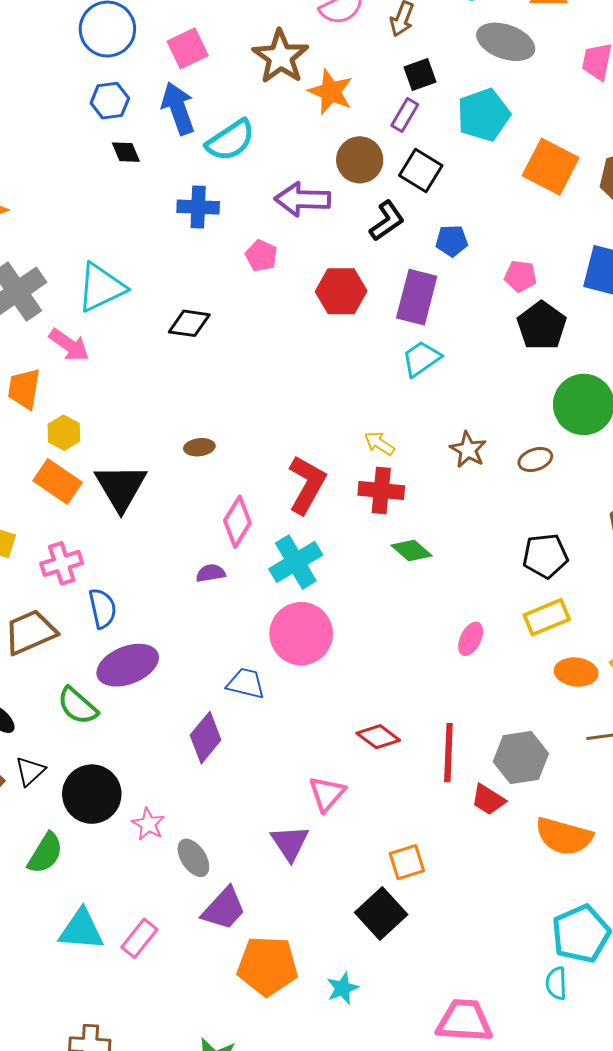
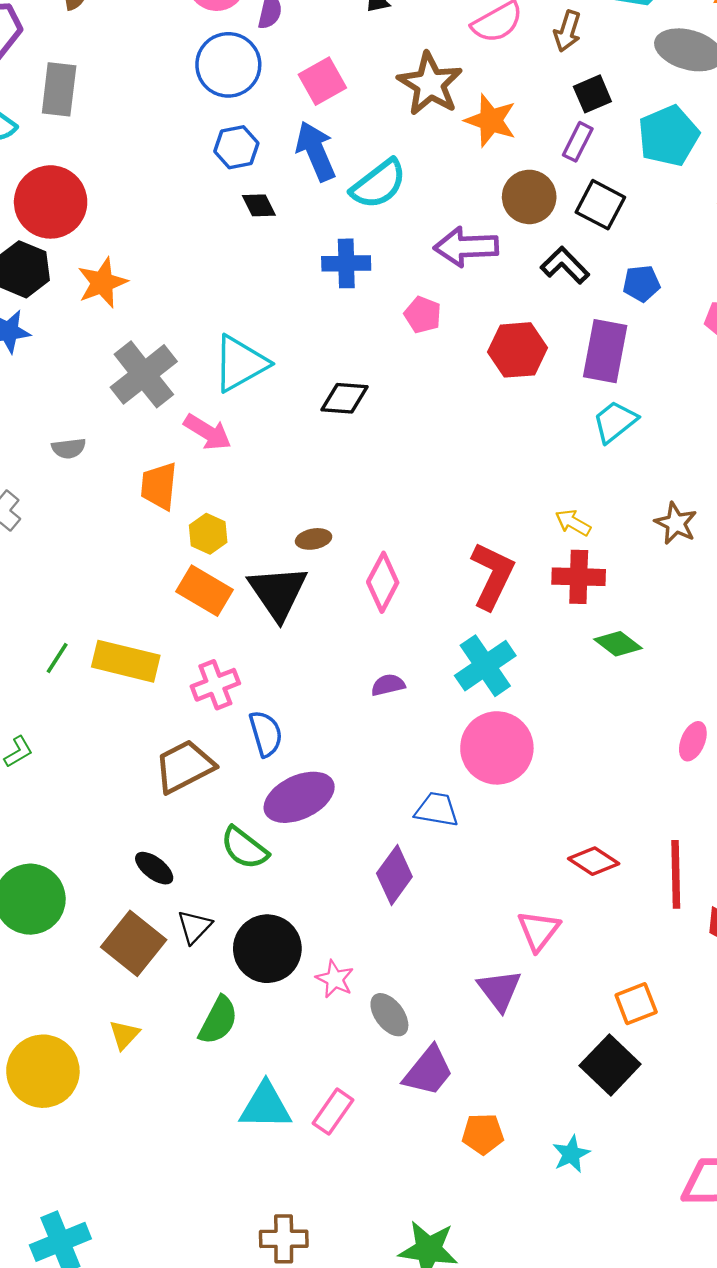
black L-shape: (387, 221) -> (565, 265), turned -96
brown ellipse: (199, 447) -> (314, 539), moved
pink diamond: (237, 522) -> (383, 582), moved
orange pentagon: (267, 966) -> (483, 1134), size x0.6

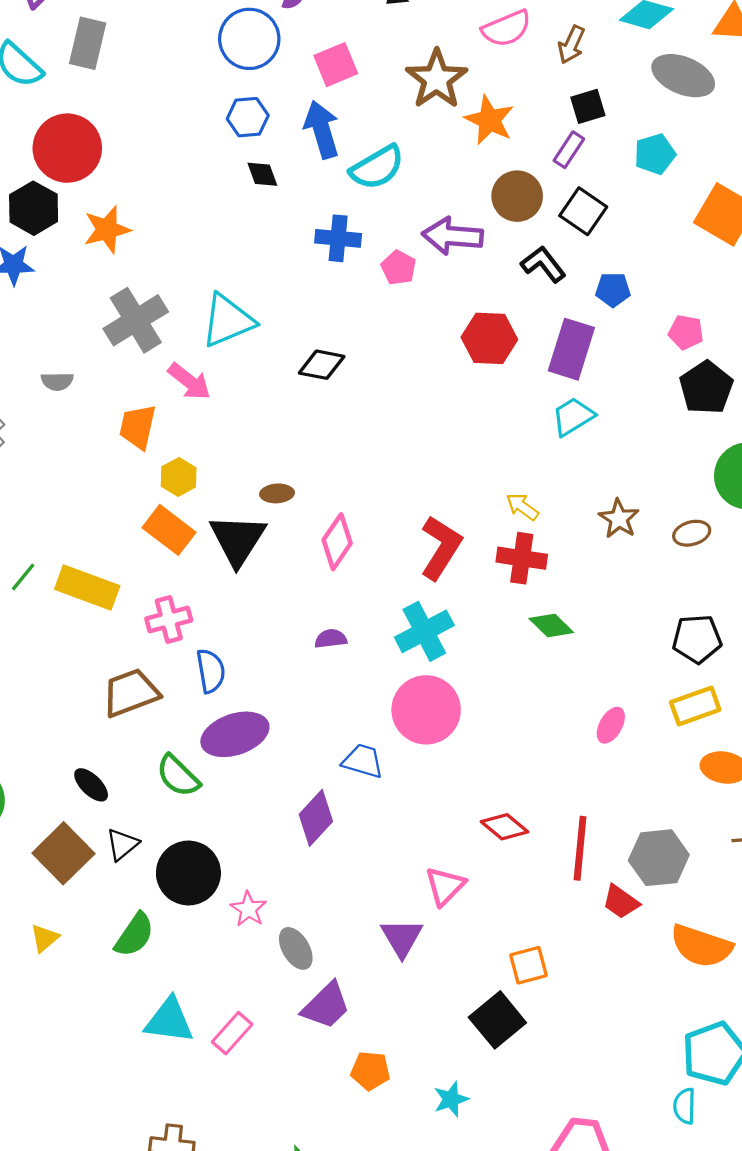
cyan pentagon: (669, 136) -> (655, 154), size x0.7
pink pentagon: (423, 315) -> (399, 268), moved

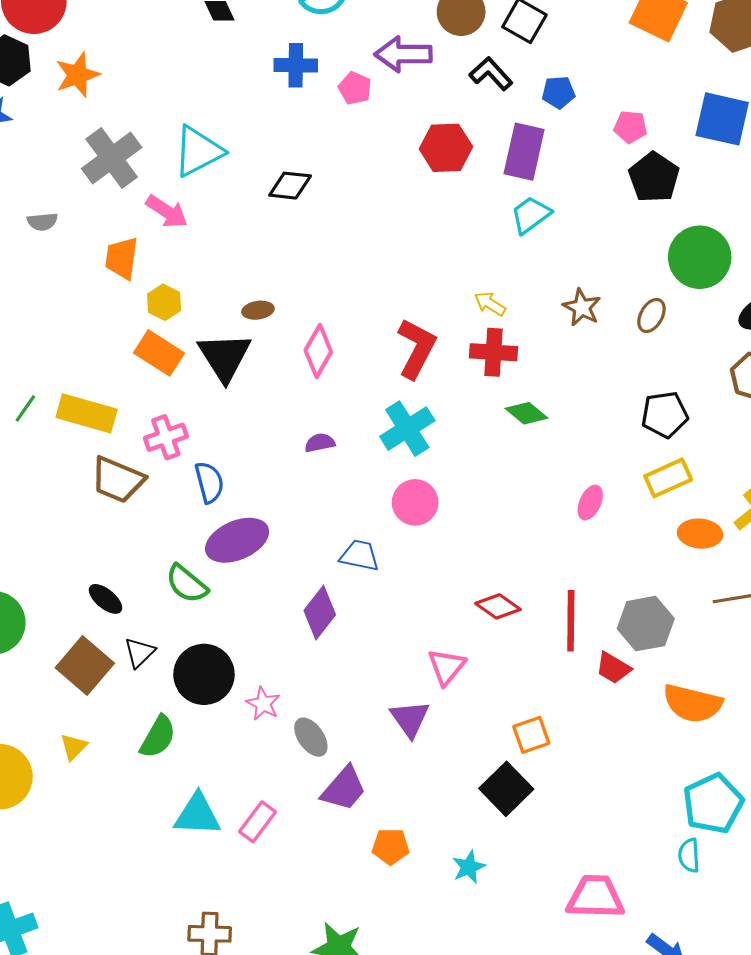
brown ellipse: (692, 533) -> (651, 316), turned -40
brown trapezoid: (131, 693) -> (118, 480), moved, turned -132
pink circle: (426, 710) -> (415, 502), size x0.7

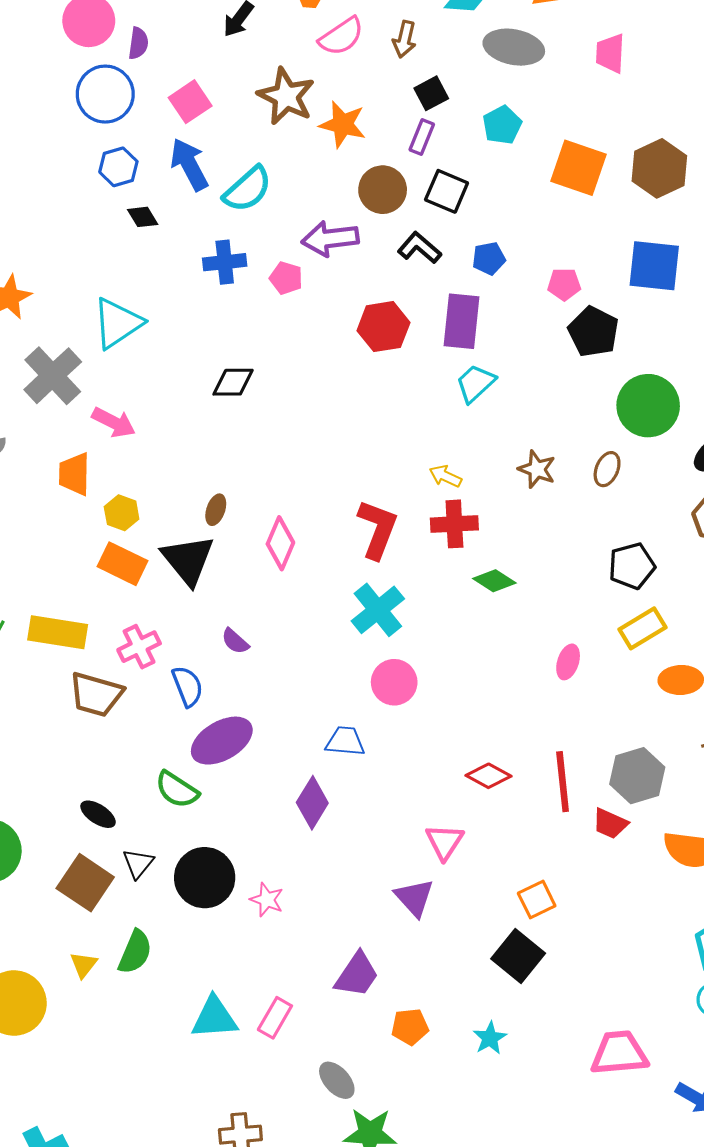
cyan triangle: (198, 151) -> (117, 323), moved
brown ellipse: (258, 310) -> (216, 510), turned -56
purple semicircle: (320, 443) -> (235, 641), moved, turned -120
green semicircle: (158, 737) -> (135, 952), moved
gray ellipse: (311, 737) -> (337, 1080), moved

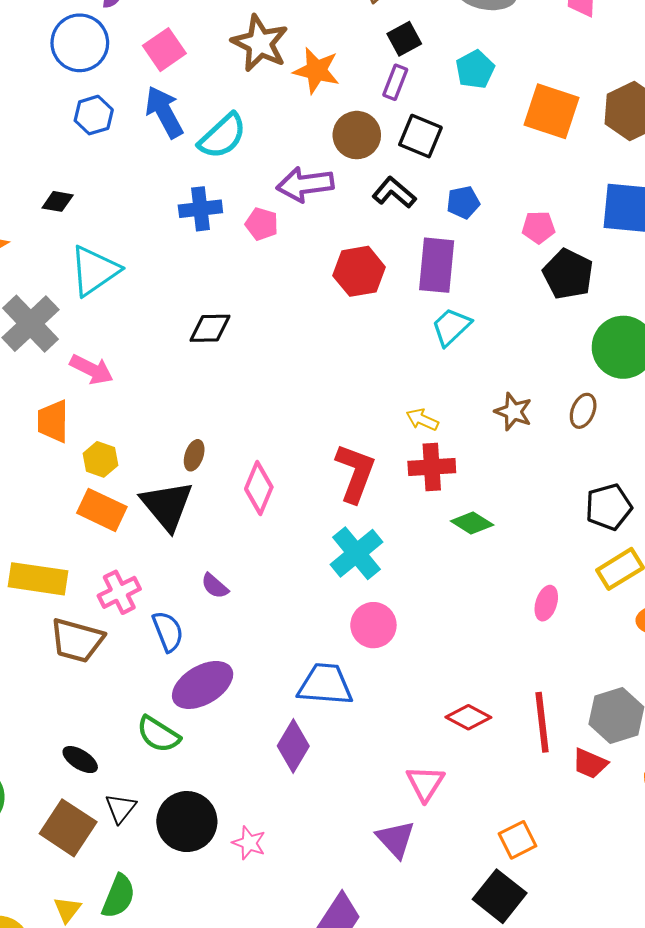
black diamond: (143, 217) -> (58, 201), moved, turned -48
blue trapezoid: (345, 741) -> (325, 684), size x1.4

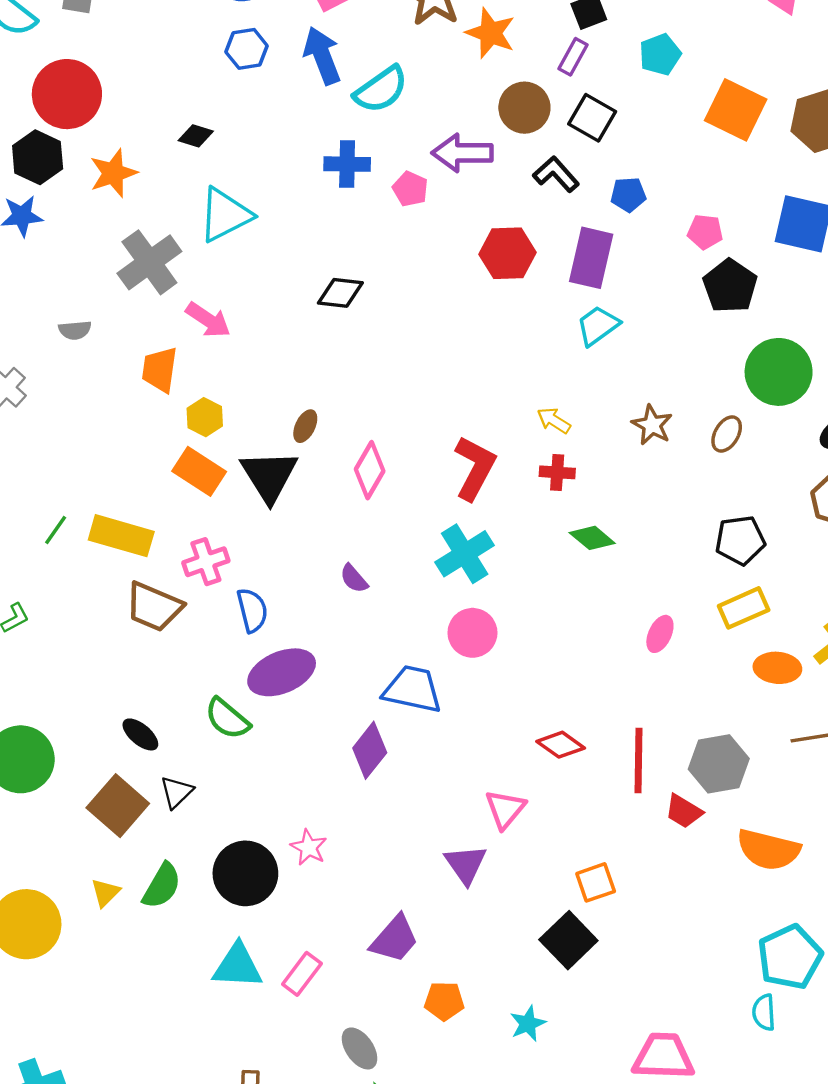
red cross: (432, 467) -> (557, 472), size x0.7
purple semicircle: (215, 586) -> (354, 579), moved
black circle: (187, 822) -> (245, 873), moved

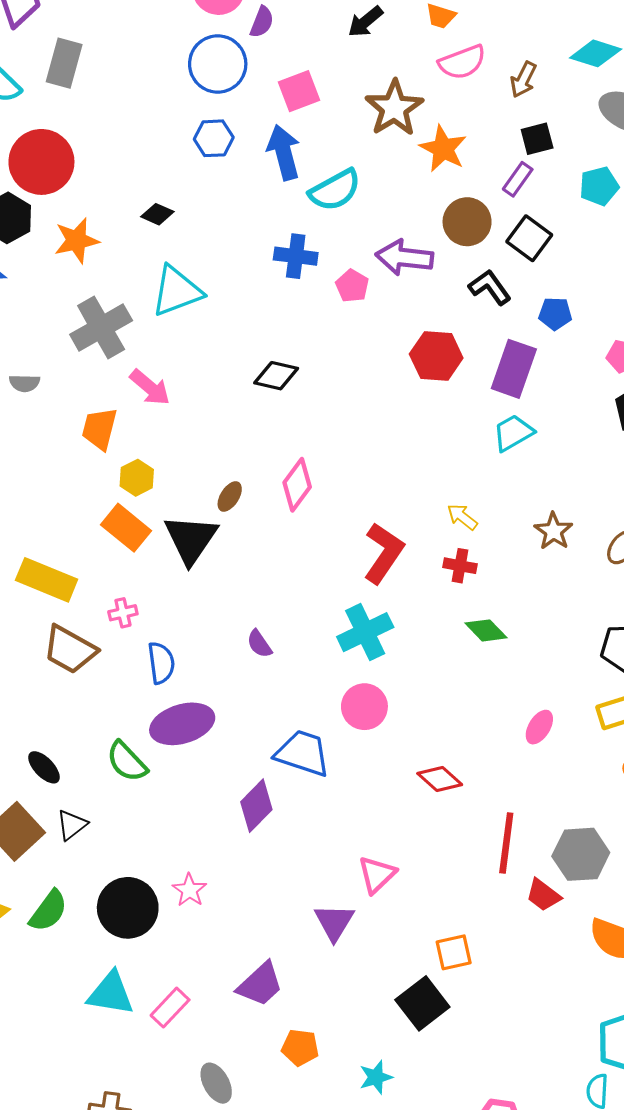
pink diamond: (370, 470) -> (297, 485), moved
pink cross: (206, 562) -> (123, 613), size x0.7
red diamond: (561, 745) -> (440, 779), moved

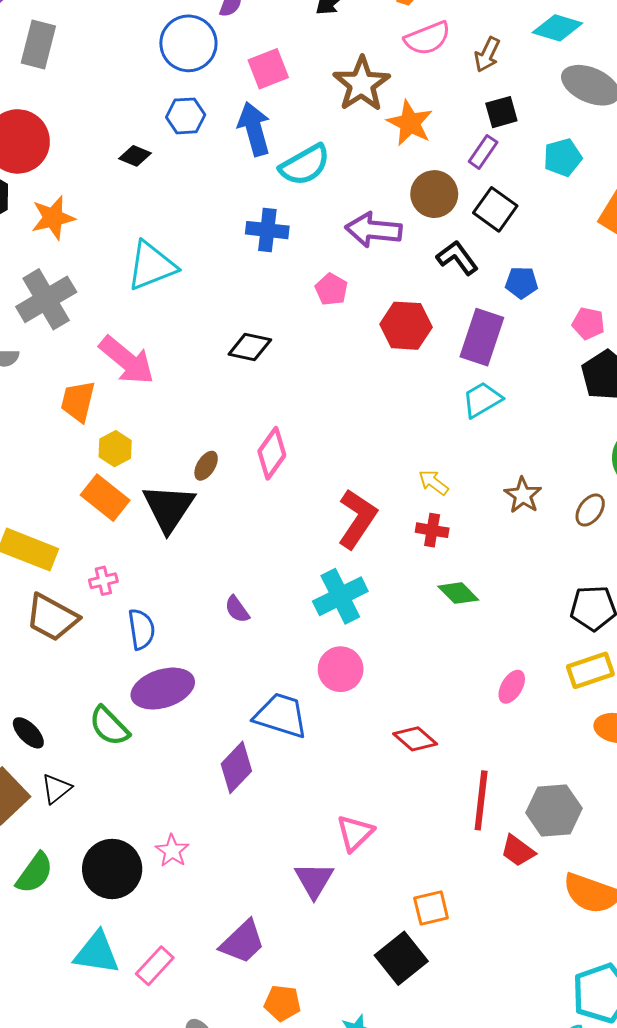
black diamond: (157, 214) -> (135, 156), moved
pink pentagon: (352, 286) -> (331, 289), moved
gray cross: (101, 328) -> (46, 299), moved
pink arrow: (150, 387) -> (127, 360), size x1.4

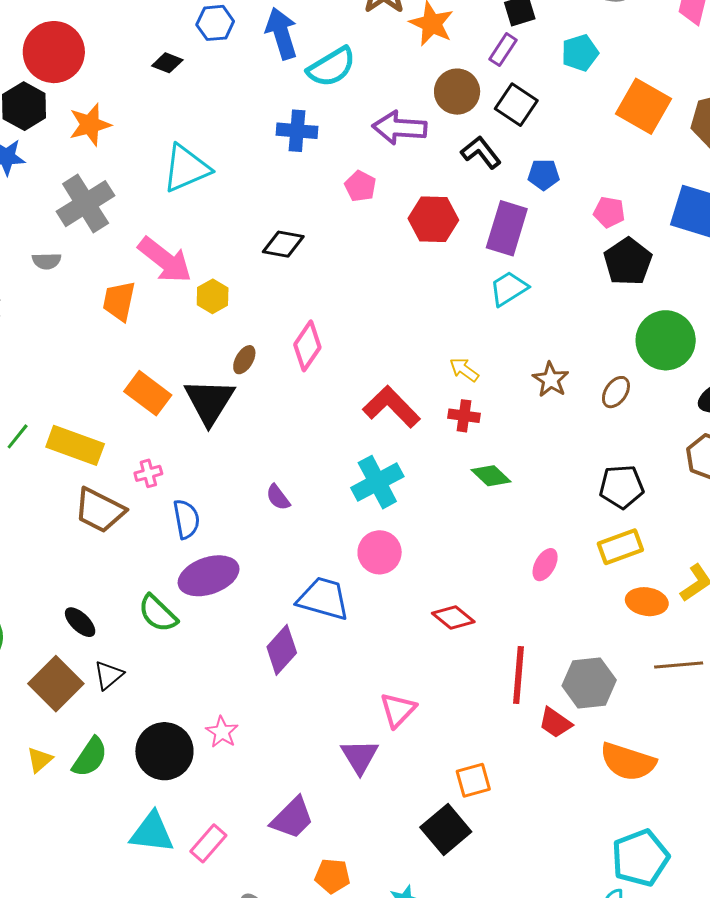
yellow hexagon: (115, 449) -> (213, 296), moved
red L-shape: (357, 519) -> (391, 407), turned -76

